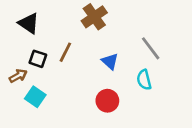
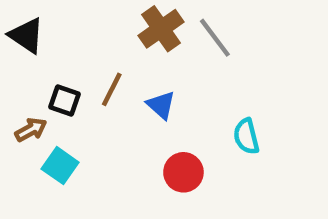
black triangle: (29, 23) -> (26, 35), moved
gray line: (151, 48) -> (215, 38), moved
blue triangle: (110, 61) -> (161, 105), moved

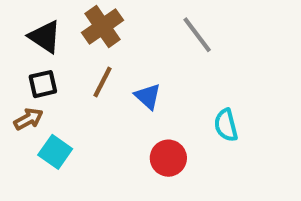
brown cross: (161, 29) -> (103, 26), moved
black triangle: (26, 35) -> (45, 37), moved
black square: (65, 101) -> (43, 84), moved, turned -32

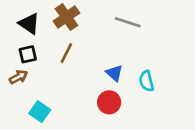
gray line: (197, 35) -> (128, 22), turned -35
blue triangle: (148, 96) -> (114, 73), moved
cyan square: (55, 152) -> (40, 112), moved

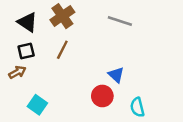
blue triangle: (114, 73) -> (116, 75), moved
cyan semicircle: (146, 81) -> (137, 107), moved

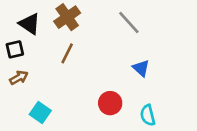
gray line: (120, 21) -> (129, 23), turned 30
black square: (26, 51) -> (15, 49), moved
blue triangle: (116, 75) -> (141, 68), moved

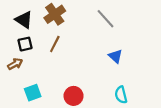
black square: (15, 49) -> (25, 44), moved
red circle: (110, 103) -> (74, 96), moved
cyan square: (40, 113) -> (33, 93), turned 35

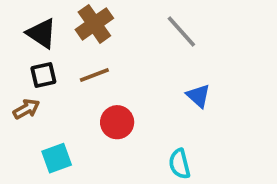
brown line: (55, 44) -> (94, 75), turned 42
cyan semicircle: (121, 95) -> (179, 164), moved
red circle: (74, 96) -> (117, 122), moved

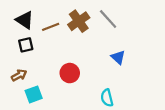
brown cross: (94, 24) -> (79, 21), moved
brown line: (94, 75) -> (51, 27), moved
brown arrow: (26, 109) -> (19, 75), moved

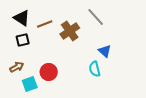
brown cross: (79, 21) -> (70, 31), moved
red circle: (70, 73) -> (49, 72), moved
cyan semicircle: (107, 98) -> (95, 69), moved

